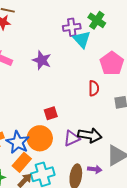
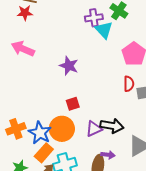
purple star: (42, 60) -> (69, 66), moved
red semicircle: (94, 88) -> (129, 84), moved
purple arrow: (95, 169) -> (108, 155), moved

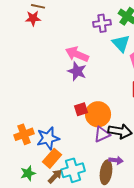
cyan triangle: (104, 30) -> (121, 43), moved
pink arrow: (23, 49) -> (77, 54), moved
orange circle: (62, 129) -> (98, 114), moved
blue star: (40, 133) -> (48, 138), turned 30

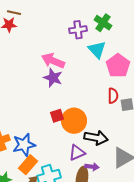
purple triangle: (102, 134) -> (77, 153), moved

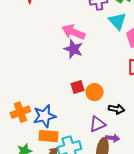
orange circle: (74, 121) -> (94, 92), size x0.7
black arrow: (96, 138) -> (116, 109), size x0.7
orange rectangle: (28, 165) -> (48, 136), turned 54

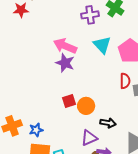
cyan triangle: (117, 21) -> (102, 45), moved
blue star: (44, 116) -> (36, 130), size x0.6

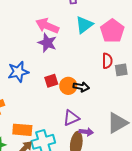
cyan triangle: (102, 45) -> (84, 25), turned 36
black arrow: (108, 123) -> (81, 87), moved
blue star: (36, 130) -> (18, 72), moved, size x1.5

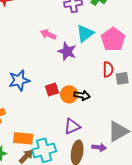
pink arrow: (47, 26) -> (48, 34), size x0.7
purple star: (47, 43) -> (67, 51), moved
purple arrow: (86, 132) -> (99, 147), moved

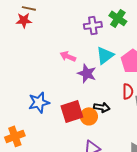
red square: (52, 89) -> (72, 111), size x1.6
black arrow: (82, 95) -> (102, 107), moved

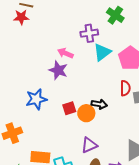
purple cross: (93, 25) -> (89, 33), moved
purple star: (87, 73) -> (58, 70), moved
red square: (72, 111) -> (69, 108), size x0.6

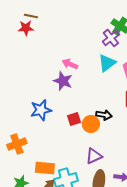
purple cross: (89, 33) -> (111, 38), moved, turned -30

